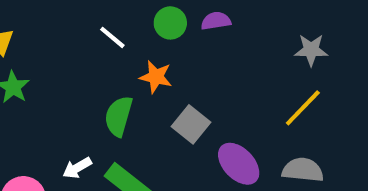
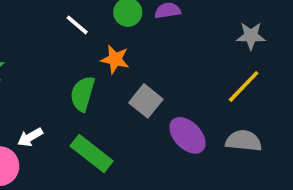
white arrow: (77, 168) -> (30, 137), moved

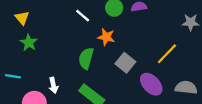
yellow line: (244, 87) -> (167, 54), moved
white arrow: (30, 137) -> (53, 85), turned -72

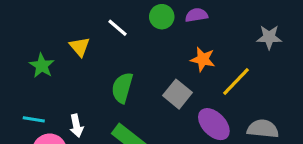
yellow triangle: (22, 18) -> (80, 47), moved
orange star: (106, 37) -> (203, 59), moved
cyan line: (13, 76) -> (34, 119), moved

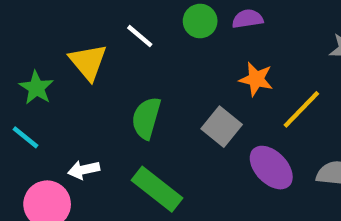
yellow triangle: (80, 47) -> (88, 62), size x1.4
cyan line: (34, 119) -> (26, 137), moved, turned 30
white arrow: (76, 126) -> (84, 170), turned 90

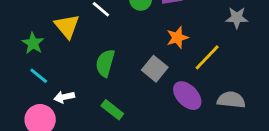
orange star: (256, 79) -> (177, 38), turned -30
cyan line: (26, 137) -> (39, 76), moved
green rectangle: (157, 189) -> (112, 110), size x0.7

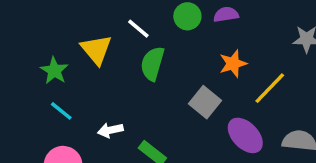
green semicircle: (105, 63) -> (152, 64), moved
white arrow: (64, 97) -> (110, 130), moved

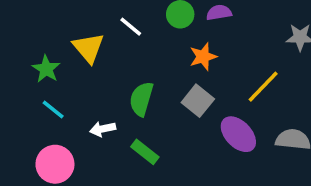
green semicircle: (152, 64) -> (141, 99), moved
orange star: (233, 64) -> (203, 57), moved

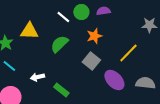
white line: (131, 27) -> (63, 17), moved
yellow triangle: (88, 48) -> (29, 31), turned -48
green semicircle: (141, 99) -> (59, 44), moved, turned 30

